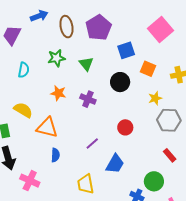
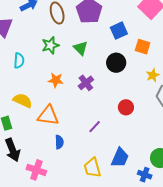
purple cross: (88, 99) -> (86, 83), turned 35
blue trapezoid: (115, 164) -> (120, 158), moved

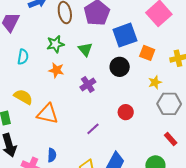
blue square: (119, 31) -> (125, 35), size x1.4
orange star: (56, 80) -> (56, 70), moved
blue semicircle: (59, 142) -> (52, 155), moved

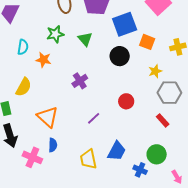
orange star: (56, 70) -> (43, 60), moved
purple cross: (88, 85) -> (80, 81), moved
yellow semicircle: (23, 97) -> (24, 87), turned 90
orange triangle: (48, 114) -> (48, 117), moved, turned 30
red rectangle: (171, 139) -> (163, 120), moved

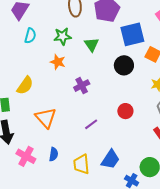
cyan semicircle: (23, 47) -> (30, 36), moved
orange star: (43, 60) -> (58, 62), moved
blue semicircle: (53, 145) -> (54, 154), moved

